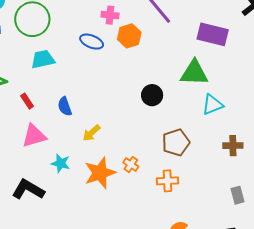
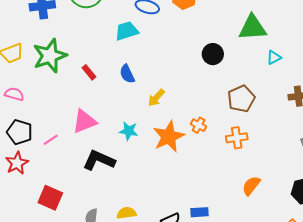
cyan trapezoid: (43, 59) -> (127, 31), moved
cyan triangle: (212, 105) -> (274, 57), size x0.7
pink triangle: (34, 136) -> (85, 121), moved

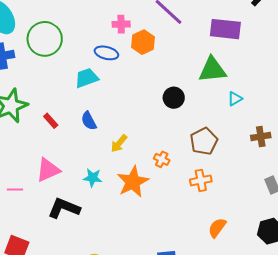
orange cross: (199, 125) -> (162, 159), moved
pink line: (51, 140) -> (15, 190), turned 35

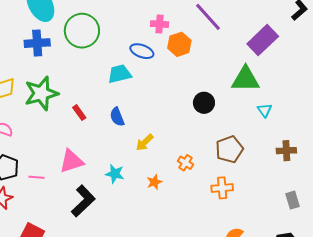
purple rectangle: (225, 29) -> (263, 40), turned -56
cyan triangle: (235, 99) -> (265, 110), turned -42
orange star: (133, 182) -> (154, 182), size x0.5
black L-shape: (64, 208) -> (83, 201), turned 108

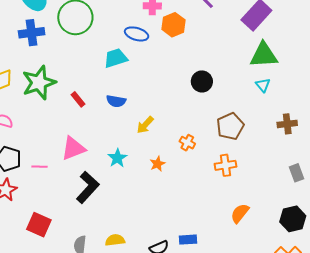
green triangle: (245, 79) -> (264, 55), moved
blue semicircle: (117, 117) -> (116, 101), turned -54
cyan star: (115, 174) -> (117, 158), turned 30

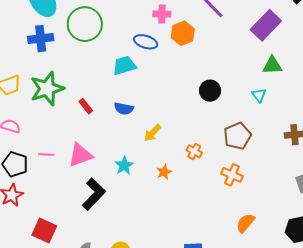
green triangle: (264, 55) -> (272, 65), size x0.7
cyan triangle: (263, 85) -> (259, 95), moved
orange cross: (225, 165) -> (232, 175), turned 30
pink line: (39, 167) -> (46, 155), moved

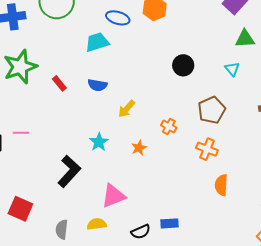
pink triangle: (80, 155) -> (113, 196), moved
orange semicircle: (245, 223) -> (221, 185), moved, turned -35

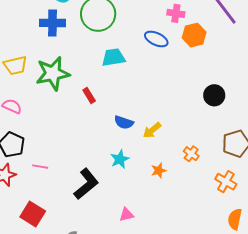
cyan trapezoid: (97, 42) -> (113, 57), moved
blue semicircle: (97, 85) -> (124, 122), moved
pink line: (21, 133) -> (40, 167), moved
pink triangle: (113, 196) -> (126, 215), size x0.6

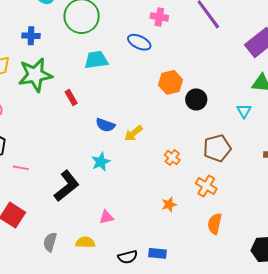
blue cross: (52, 23) -> (31, 36), moved, size x0.7
orange hexagon: (194, 35) -> (171, 82), moved
orange star: (159, 171) -> (169, 205), moved

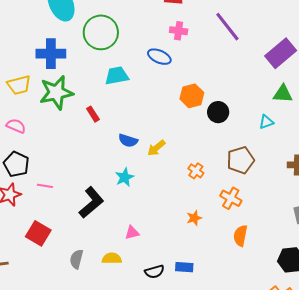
blue cross: (31, 36) -> (51, 54), size x1.6
cyan triangle: (244, 111) -> (266, 122), turned 42

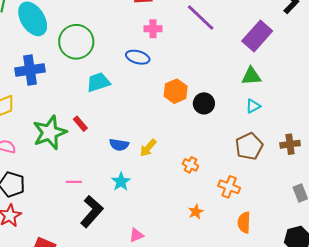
green star: (56, 93) -> (50, 132), moved
green triangle: (283, 94) -> (251, 76), moved
brown pentagon: (241, 160) -> (249, 146), moved
pink line: (45, 186) -> (74, 182), moved

